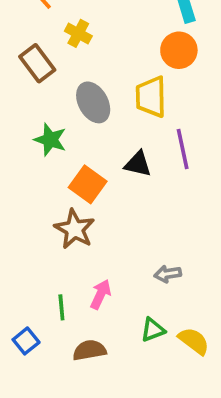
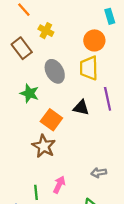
orange circle: (179, 50) -> (94, 40), moved

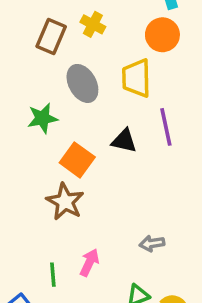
yellow cross: (46, 31) -> (93, 24), moved
orange circle: (94, 40) -> (162, 35), moved
brown rectangle: (22, 48) -> (51, 37), moved, turned 60
green star: (29, 93) -> (42, 118), turned -30

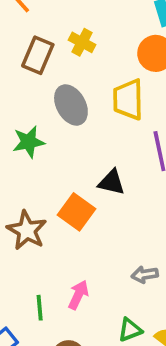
black triangle: (124, 141) -> (112, 182), moved
orange square: (77, 160) -> (77, 212), moved
brown star: (65, 202) -> (27, 230), moved

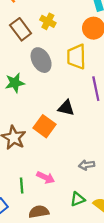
brown rectangle: (38, 55) -> (21, 29), turned -60
pink arrow: (78, 295) -> (46, 177), turned 90

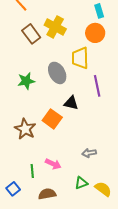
yellow cross: (48, 21) -> (55, 27), size x1.5
gray ellipse: (41, 60) -> (57, 73), moved

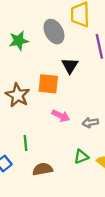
black triangle: (71, 103) -> (70, 66), turned 49
orange square: (52, 119) -> (48, 84), turned -30
pink arrow: (53, 164) -> (61, 116), moved

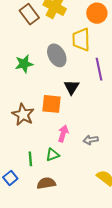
pink arrow: (61, 116) -> (63, 134), turned -98
green triangle: (81, 157) -> (53, 155), moved

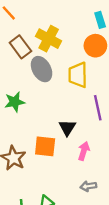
gray ellipse: (57, 55) -> (42, 69), moved
pink arrow: (63, 134) -> (84, 151), moved

